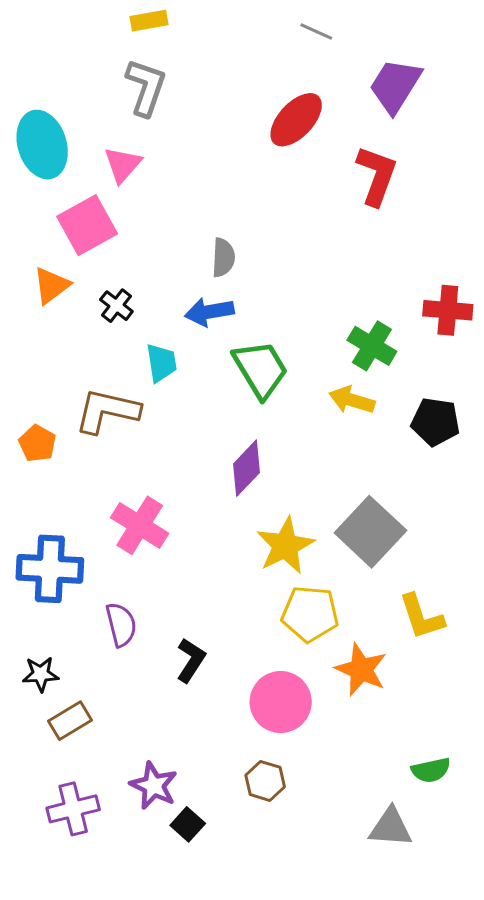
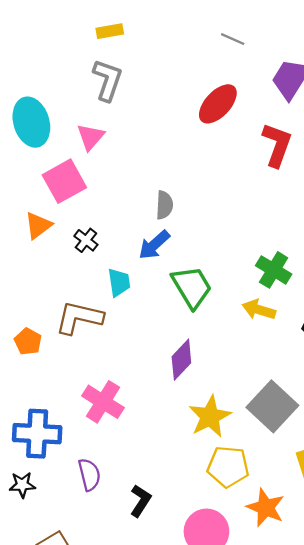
blue arrow: (209, 312) -> (154, 245), turned -32
black star: (41, 674) -> (22, 485), moved

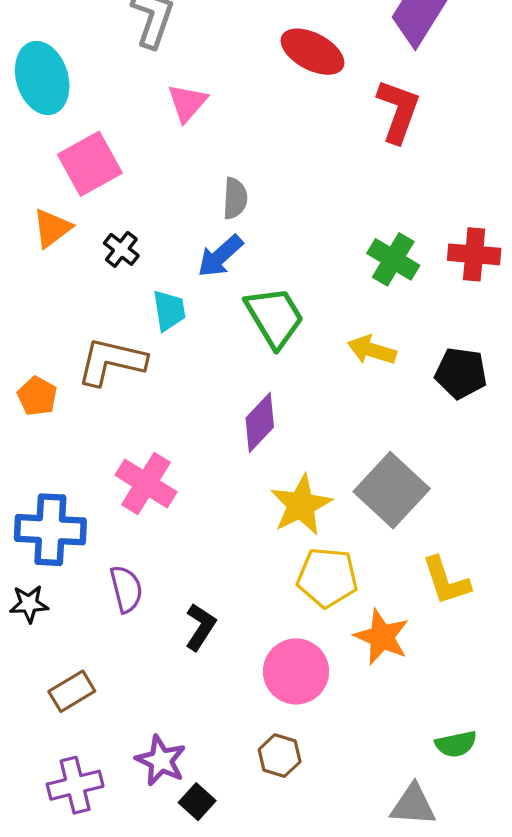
red ellipse: (218, 104) -> (312, 52), turned 75
pink triangle: (91, 137) -> (187, 103), moved
green cross: (274, 270) -> (393, 259), moved

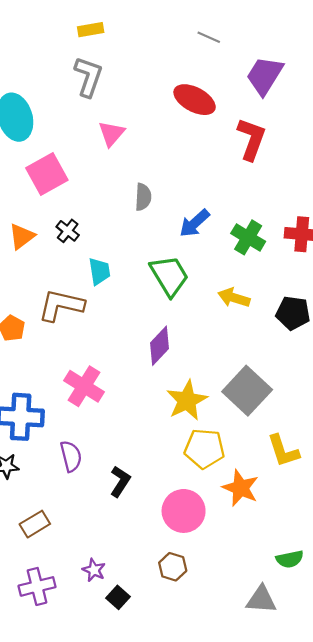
orange triangle: (52, 228) -> (22, 236), moved
blue arrow: (220, 256) -> (195, 223), moved
purple star: (161, 760) -> (94, 570), size x0.7

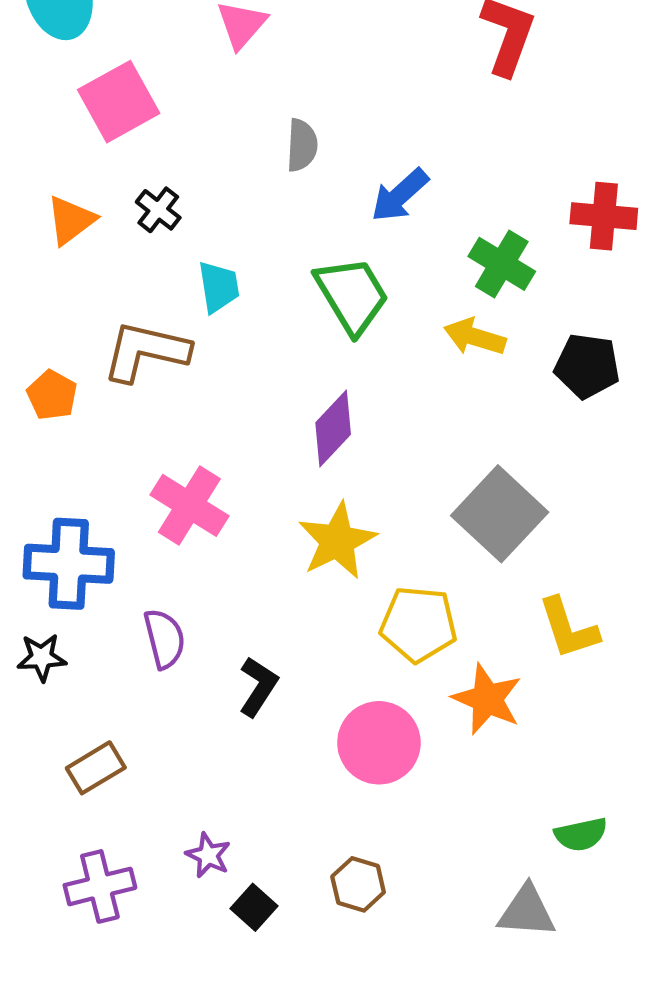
green cross: (248, 237) -> (502, 264), moved
yellow star: (187, 400) -> (337, 541), moved
brown hexagon: (173, 567) -> (358, 884), moved

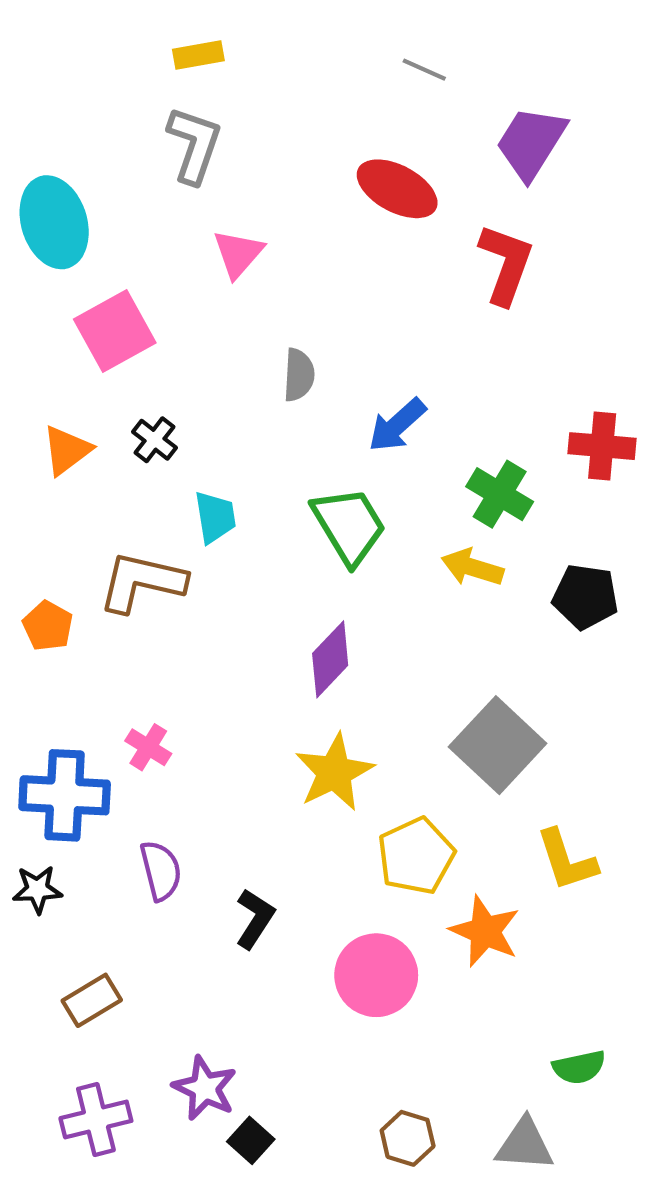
pink cross: (189, 505) -> (148, 747), moved, size x0.6
yellow pentagon: (418, 624) -> (416, 856), turned -30
purple star: (208, 855) -> (205, 1088), size x1.4
brown hexagon: (358, 884) -> (408, 1138), moved

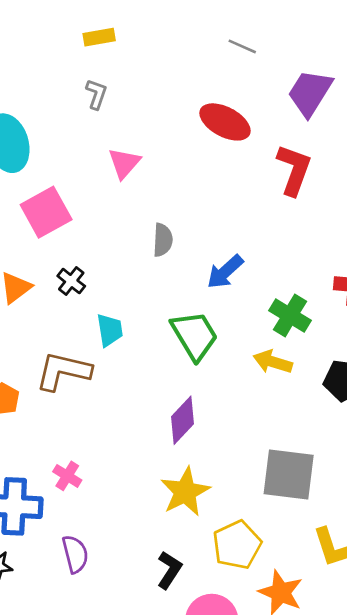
gray L-shape: (194, 145) -> (96, 94), size x0.6
gray square: (498, 745) -> (289, 475), turned -36
black L-shape: (255, 919) -> (169, 570), moved

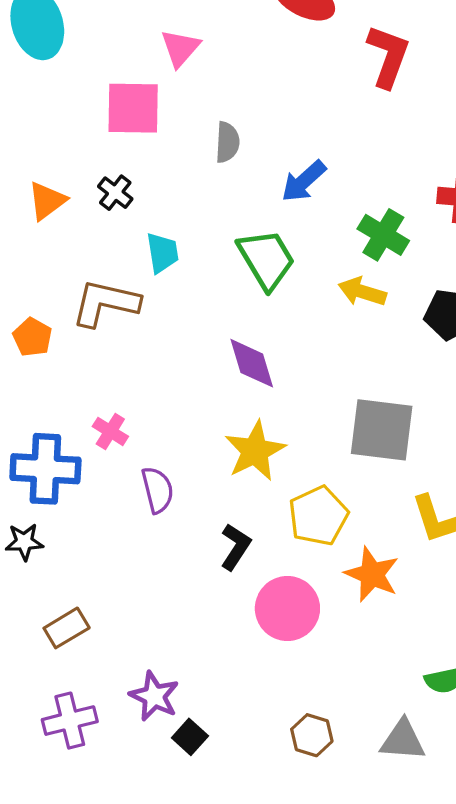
pink square: (46, 212) -> (133, 108), moved, turned 30
purple diamond: (183, 420) -> (252, 363), turned -60
purple semicircle: (75, 554) -> (157, 490), moved

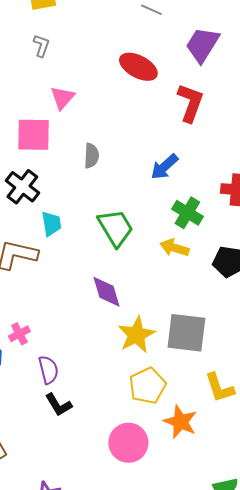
blue arrow: (304, 181) -> (164, 167), moved
black cross: (115, 193) -> (22, 187), size x1.6
pink cross: (110, 431) -> (19, 334), turned 30
yellow star: (255, 451) -> (136, 335), moved
black L-shape: (235, 547) -> (58, 405), moved, turned 116

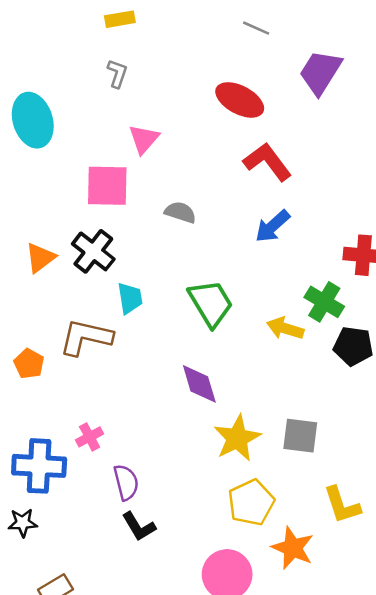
red L-shape: (190, 103) -> (267, 162), moved, turned -57
gray semicircle: (91, 156) -> (180, 212), turned -75
green cross: (187, 213) -> (324, 302), moved
gray square: (186, 333) -> (300, 436), size x0.7

